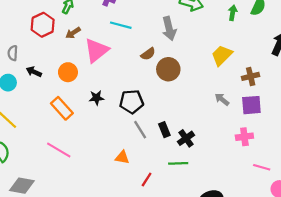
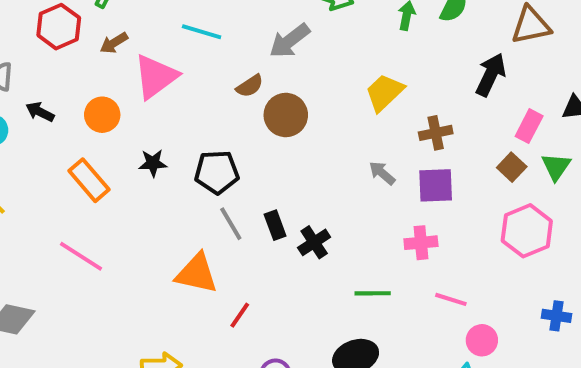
gray arrow: (169, 29) -> (290, 41), turned 65
orange triangle: (122, 157) -> (197, 273), size x1.6
green line: (178, 163) -> (373, 293), moved

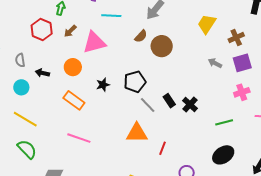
pink triangle: (156, 77) -> (94, 43), turned 35

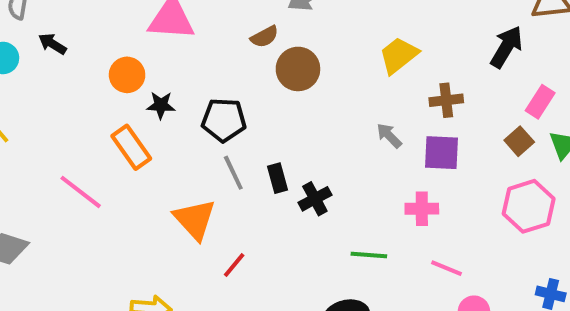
orange circle: (73, 67) -> (127, 75), moved
orange rectangle: (74, 100) -> (131, 147), moved
orange triangle: (137, 133) -> (195, 219), turned 30

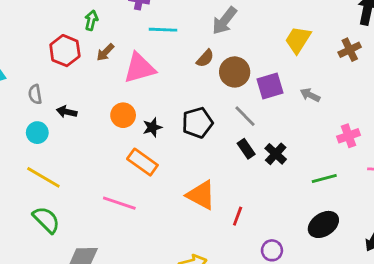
brown cross: (446, 100) -> (350, 50), moved
purple square: (441, 153) -> (270, 86), moved
gray line: (233, 173) -> (245, 116), moved

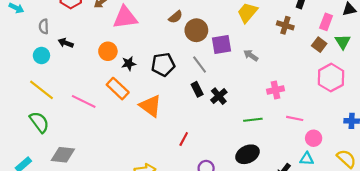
brown cross: (350, 50) -> (285, 25), turned 35
orange triangle: (201, 195) -> (150, 106), moved
pink line: (119, 203) -> (84, 101), moved

